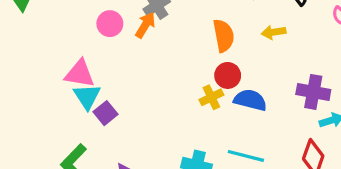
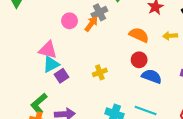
orange semicircle: (224, 36) -> (139, 35), turned -60
cyan triangle: (87, 96) -> (51, 64), turned 30
yellow cross: (211, 97) -> (100, 72), moved

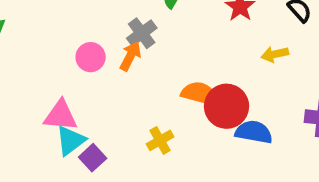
orange semicircle: (139, 35) -> (200, 94), moved
red circle: (139, 60) -> (227, 106), size x1.5

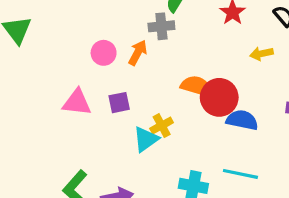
gray cross: (142, 33) -> (161, 26), moved, turned 30
cyan triangle: (71, 141) -> (146, 139), moved
purple square: (93, 158) -> (119, 103), moved, turned 30

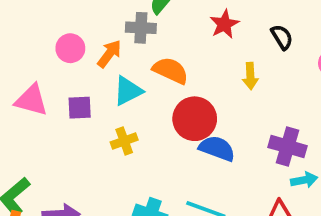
yellow arrow: (261, 54) -> (250, 76), turned -90
orange semicircle: (196, 86) -> (171, 70), moved
cyan triangle: (146, 139) -> (128, 91), moved

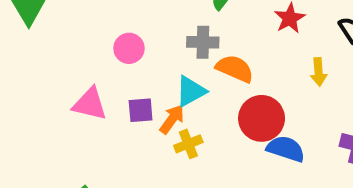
gray cross: (141, 28) -> (203, 42), moved
orange arrow: (109, 54) -> (172, 119), moved

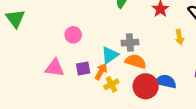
gray cross: (203, 42) -> (130, 43), moved
orange semicircle: (235, 69) -> (136, 61), moved
red circle: (262, 118) -> (146, 86), moved

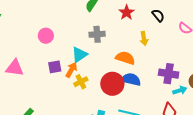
gray cross: (130, 43) -> (97, 34), moved
orange semicircle: (136, 61) -> (125, 58), moved
pink triangle: (55, 68) -> (15, 68), moved

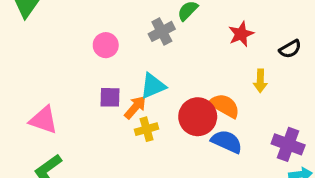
black semicircle: (158, 15) -> (290, 49), turned 88
gray cross: (97, 34) -> (162, 31), moved, turned -35
pink triangle: (15, 68) -> (44, 120), moved
red circle: (112, 84) -> (198, 117), moved

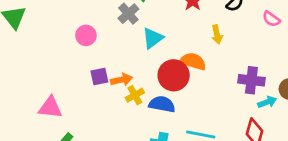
cyan triangle: (153, 86) -> (153, 38), moved
orange arrow: (135, 107) -> (122, 80), turned 50
blue semicircle: (227, 142) -> (162, 104), moved

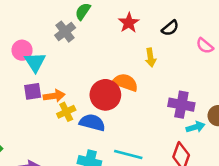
cyan triangle: (153, 38) -> (35, 62), moved, turned -30

